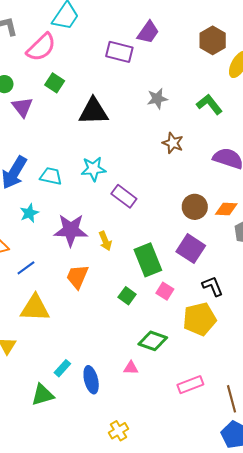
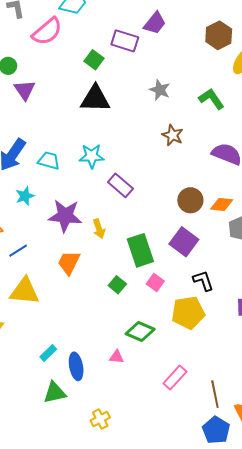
green square: (55, 83) -> (94, 60), moved
gray star: (157, 99) -> (160, 90), turned 30
pink rectangle: (190, 385) -> (175, 378), turned -30
green triangle: (43, 395) -> (55, 393), moved

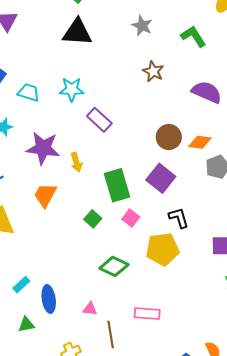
pink triangle: (117, 357) -> (90, 309), moved
pink rectangle: (175, 378) -> (147, 314), turned 50
green triangle: (55, 393) -> (26, 325), size x0.7
brown line: (215, 394) -> (111, 334), moved

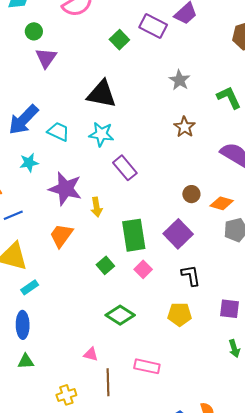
black triangle: (77, 32) -> (102, 94), moved
brown circle: (169, 137) -> (191, 194), size x0.7
yellow pentagon: (163, 249) -> (180, 314), moved, size x0.7
cyan rectangle: (21, 285) -> (30, 287), moved
blue ellipse: (49, 299) -> (23, 325), moved

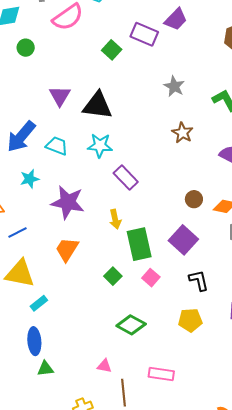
purple triangle: (46, 58) -> (60, 96), moved
yellow arrow: (97, 207) -> (115, 219), moved
green triangle: (26, 361) -> (45, 369), moved

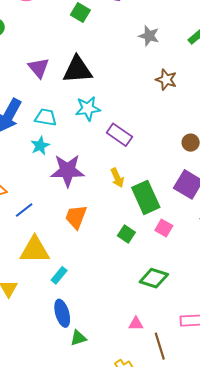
cyan star: (30, 179) -> (40, 146), moved

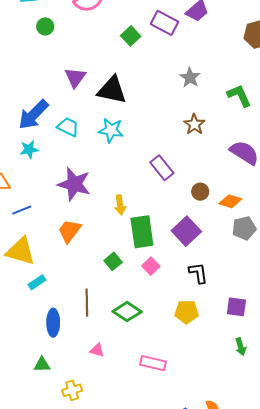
purple rectangle: (119, 135) -> (162, 168), moved
cyan star: (40, 146) -> (29, 149), moved
blue ellipse: (62, 313) -> (53, 323), moved
green triangle: (78, 338) -> (42, 365), moved
brown line: (160, 346) -> (87, 303), moved

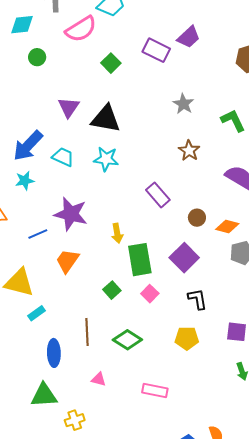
green square: (131, 36) -> (111, 63), moved
blue line: (22, 210) -> (38, 234), moved
green triangle: (42, 365) -> (44, 395), size x1.6

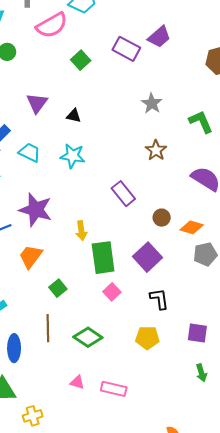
black triangle: (106, 119) -> (74, 116), size x0.5
green square: (112, 290) -> (58, 288), moved
pink triangle: (99, 379) -> (77, 382), moved

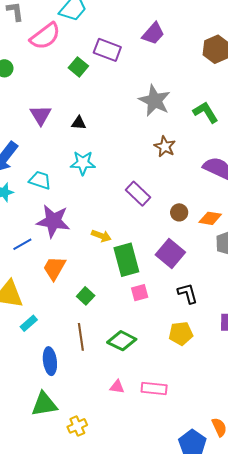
purple rectangle: (126, 49) -> (107, 50), moved
gray star: (152, 103) -> (155, 101), size x1.5
cyan trapezoid: (30, 152) -> (40, 180), moved
yellow arrow: (81, 231) -> (101, 236), turned -54
pink square: (112, 292) -> (140, 293), turned 36

